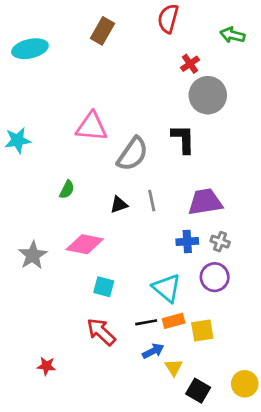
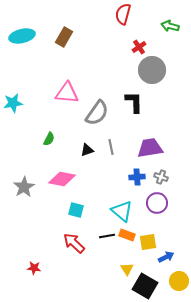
brown rectangle: (102, 31) -> (64, 37), moved
orange rectangle: (174, 321) -> (127, 235), turned 35
blue arrow: (153, 351) -> (166, 257), moved
black square: (198, 391) -> (145, 286), size x1.4

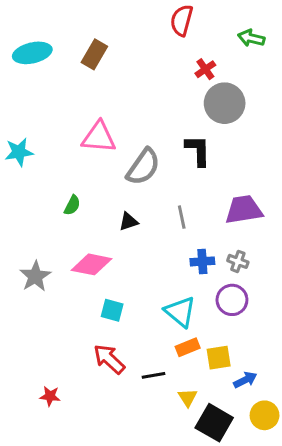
gray line: (111, 147) -> (182, 217), moved
purple trapezoid: (150, 148) -> (244, 210), moved
orange rectangle: (127, 235) -> (188, 347), turned -42
black line: (107, 236) -> (154, 375), moved

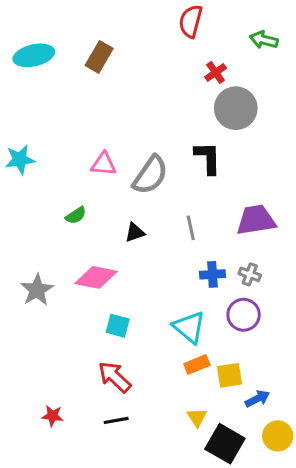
pink triangle: (99, 137) -> (104, 164), moved, size x0.7
green semicircle: (72, 205) -> (76, 215), turned 30
black line: (154, 375) -> (116, 420), moved

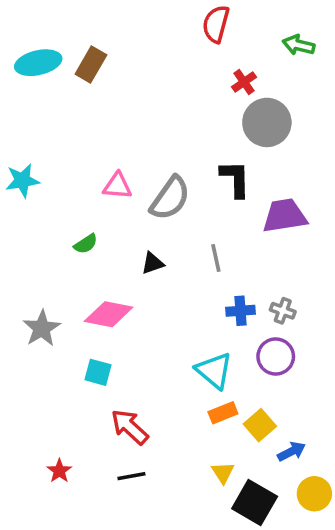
brown rectangle: (99, 57) -> (91, 64), moved
purple trapezoid: (256, 220) -> (285, 216), moved
cyan square: (118, 326) -> (98, 372), moved
yellow square: (230, 375) -> (260, 425), turned -32
red star: (52, 416) -> (59, 471), turned 30

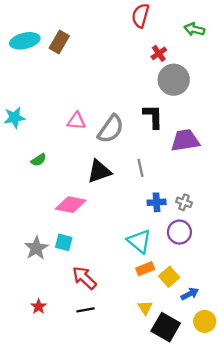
green semicircle: (86, 244) -> (39, 160), moved
black triangle: (153, 263) -> (99, 171), size x1.6
gray star: (42, 328) -> (36, 248), moved

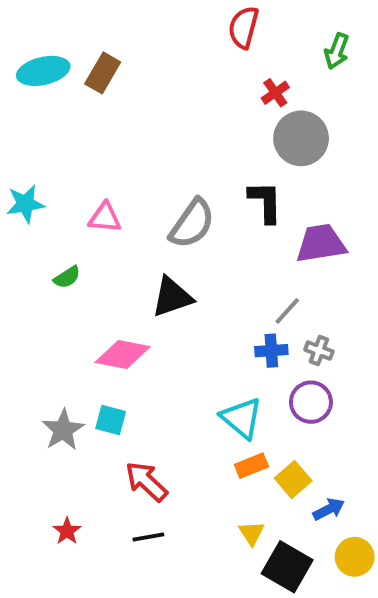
green arrow: (194, 29) -> (337, 51), turned -84
pink triangle: (76, 121) -> (105, 218), moved
gray line: (140, 168) -> (287, 311), moved, turned 54

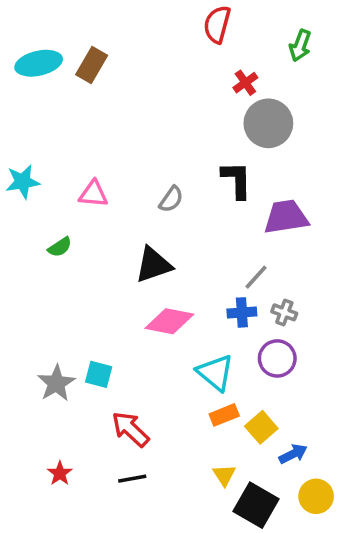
gray semicircle: (192, 224) -> (171, 199), size x0.6
pink diamond: (123, 355) -> (169, 321), moved

